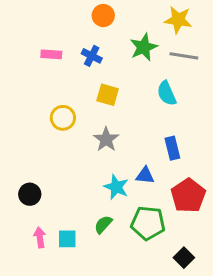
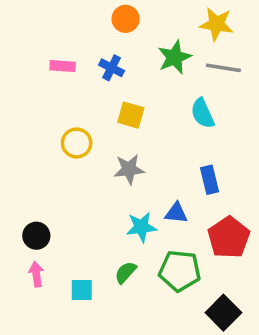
gray star: (106, 139) -> (129, 169), turned 30
cyan star: (116, 187) -> (141, 227), turned -30
pink arrow: (40, 237) -> (36, 274), moved
black square: (184, 258) -> (223, 313), size x1.4

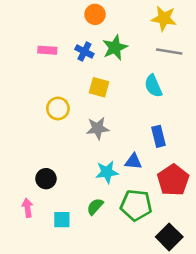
green star: (175, 57) -> (115, 48), moved
black circle: (36, 236) -> (46, 179), moved

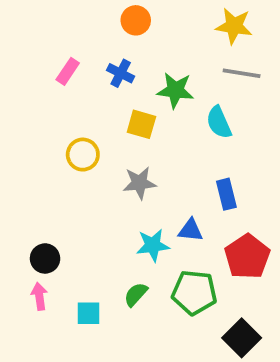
green star: (115, 48) -> (175, 90), moved, turned 30
pink rectangle: (47, 50) -> (68, 71), turned -60
black circle: (46, 179) -> (45, 258), moved

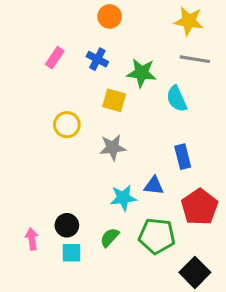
black circle: (45, 258) -> (67, 225), moved

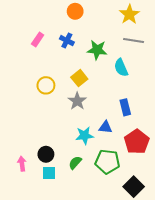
yellow star: (189, 21) -> (129, 14), turned 30
yellow square: (114, 100) -> (79, 78), moved, turned 35
gray star: (113, 148) -> (77, 101), turned -30

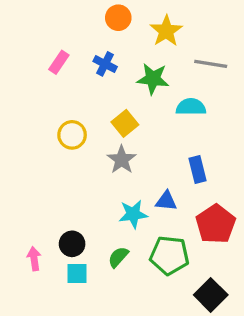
yellow star: (129, 14) -> (166, 31), moved
cyan semicircle: (121, 68) -> (191, 107), turned 114

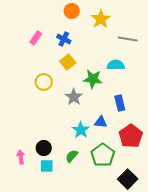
green star: (153, 79) -> (93, 79), moved
yellow square: (125, 123) -> (68, 62), moved
cyan star: (133, 214) -> (81, 130), turned -30
green pentagon: (169, 255) -> (103, 155), turned 30

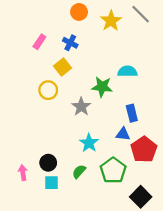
gray line: (128, 39) -> (141, 14), moved, turned 36
yellow square: (68, 62) -> (63, 67), moved
blue triangle: (101, 122) -> (123, 134), moved

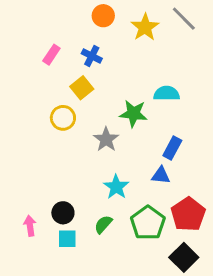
blue rectangle: (132, 113) -> (172, 148), turned 42
red pentagon: (144, 150) -> (188, 214), moved

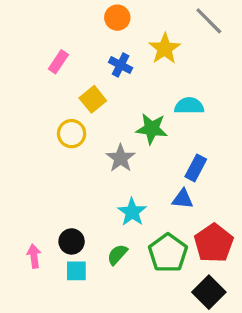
yellow star: (145, 27) -> (165, 49), moved
blue cross: (92, 56) -> (121, 65), moved

